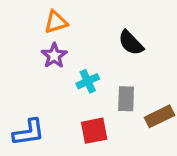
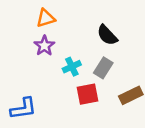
gray rectangle: (126, 99) -> (103, 68), moved, turned 30
red square: (94, 131) -> (88, 94), moved

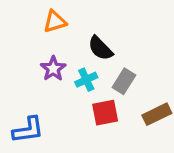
black semicircle: (107, 35) -> (100, 48), moved
purple star: (44, 46) -> (53, 69), moved

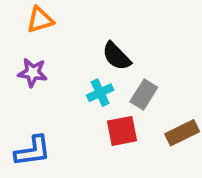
orange triangle: (55, 22) -> (40, 20), moved
purple star: (53, 69) -> (33, 73), moved, turned -30

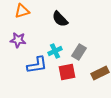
black semicircle: (116, 56) -> (60, 19), moved
blue L-shape: (33, 151) -> (37, 65), moved

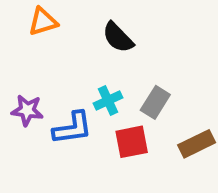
purple star: (18, 40) -> (27, 110), moved

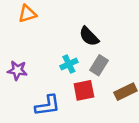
black semicircle: (118, 37) -> (89, 36), moved
blue L-shape: (73, 128) -> (48, 105), moved

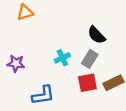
black semicircle: (89, 36) -> (96, 35), moved
red square: (84, 90) -> (87, 83), moved

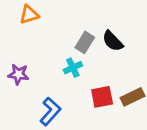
gray rectangle: (90, 59) -> (85, 42), moved
blue L-shape: (43, 95) -> (50, 111), turned -40

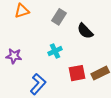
gray rectangle: (85, 42) -> (59, 17), moved

